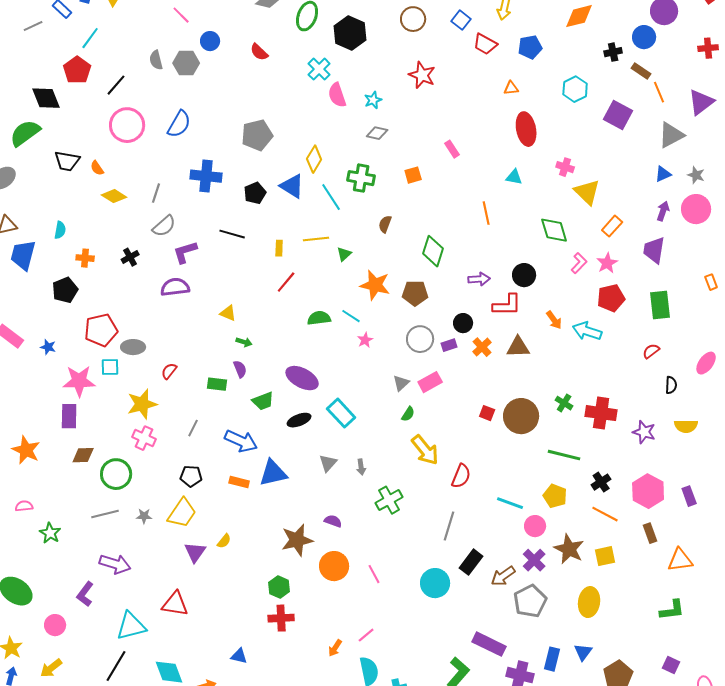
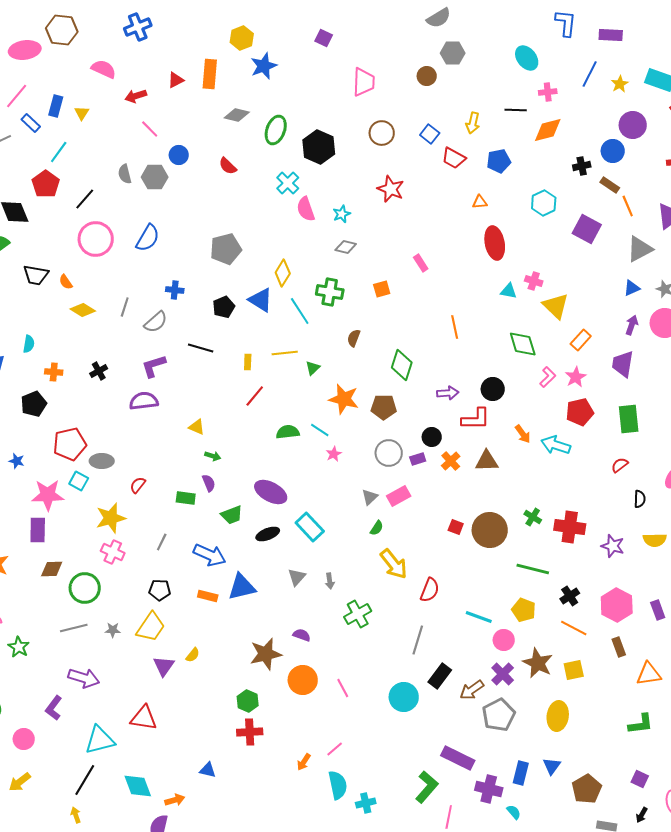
blue cross: (206, 176) -> (175, 290), size x0.6
cyan triangle: (514, 177) -> (509, 291), moved
gray semicircle: (164, 226) -> (156, 322), moved
cyan square: (110, 367) -> (79, 481), turned 30

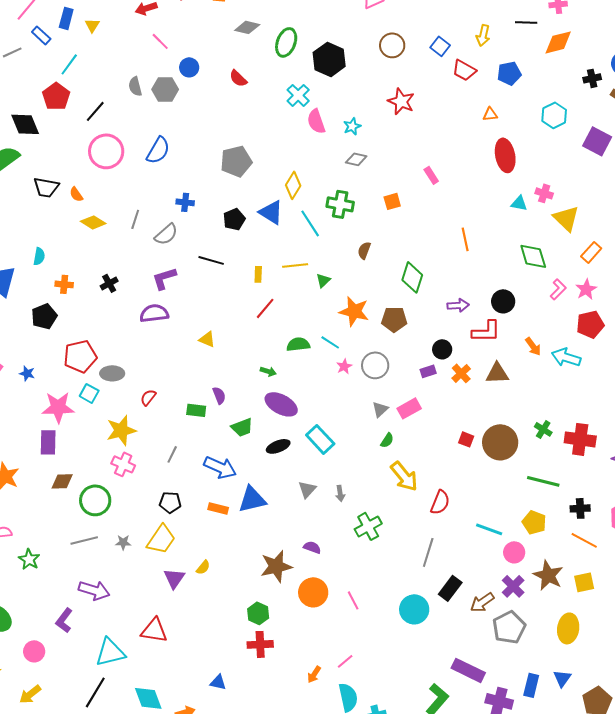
gray circle: (389, 453) -> (375, 365), moved
green arrow: (213, 456) -> (268, 371), moved
black cross: (570, 596) -> (580, 508), turned 30

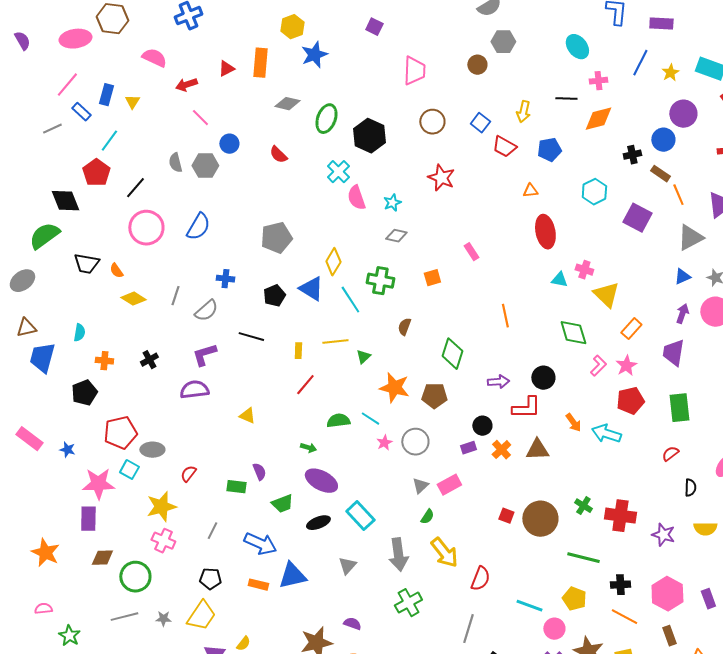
gray arrow: (340, 493) -> (398, 555), moved, size x2.0

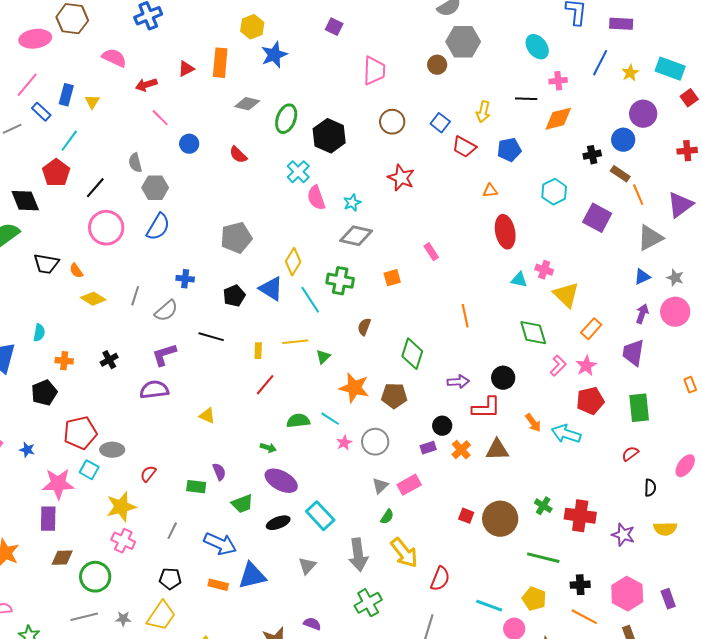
gray hexagon: (503, 42) -> (463, 42), size x1.4
gray hexagon: (205, 166) -> (155, 188), moved
gray diamond: (396, 236) -> (356, 236), size x1.5

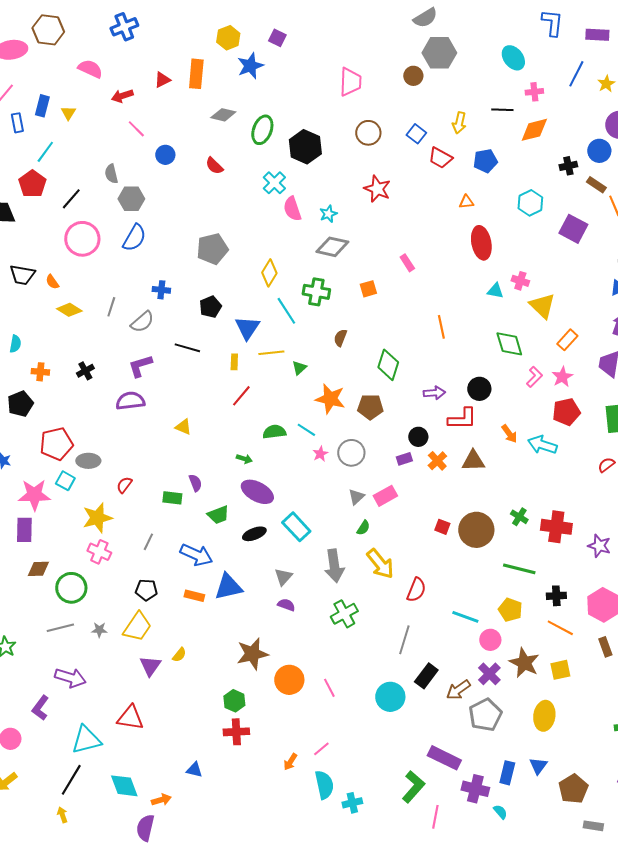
purple square: (334, 27) -> (277, 38), moved
blue rectangle: (41, 112) -> (17, 123), turned 36
blue triangle: (271, 289) -> (247, 328), moved, turned 32
purple semicircle: (312, 624) -> (286, 605), moved

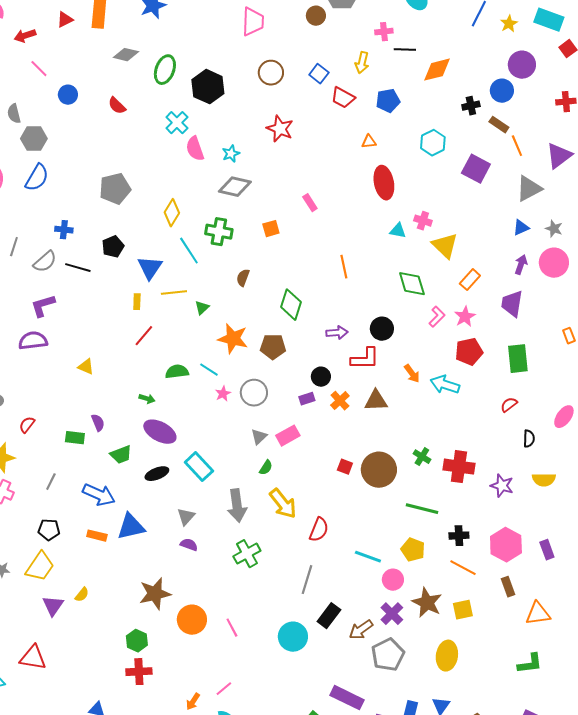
pink cross: (534, 92) -> (384, 32), moved
black line: (187, 348) -> (78, 268), moved

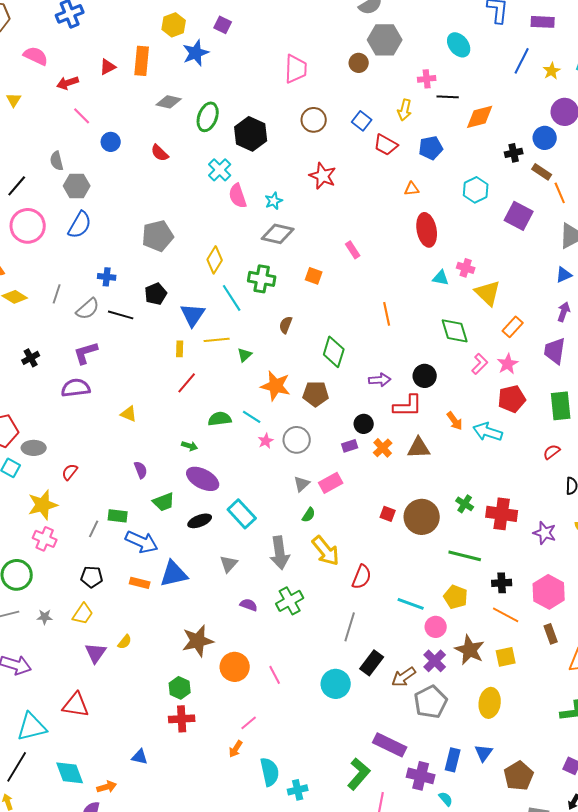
orange square: (271, 229) -> (314, 276), turned 36
green rectangle: (75, 438) -> (118, 516), moved
purple semicircle: (189, 545) -> (249, 605), moved
yellow trapezoid: (40, 567) -> (83, 614), size x0.7
pink line: (224, 689) -> (249, 723), moved

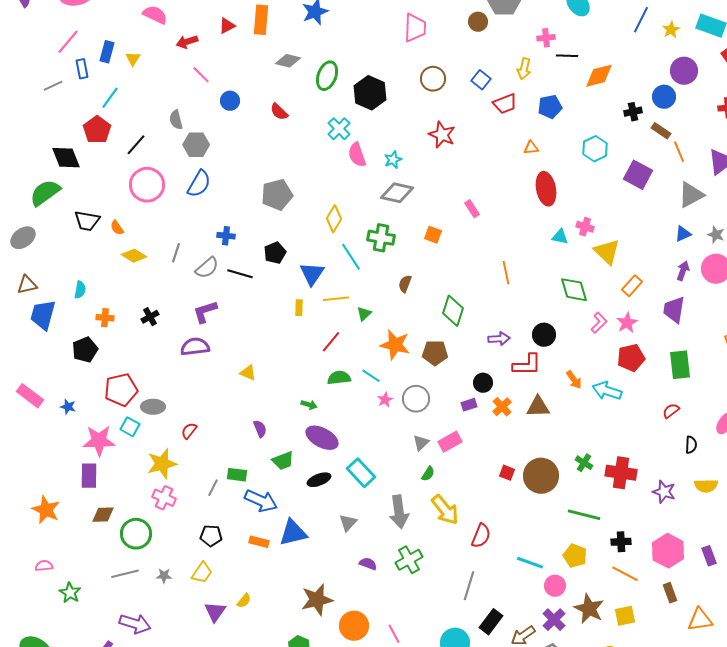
red trapezoid: (386, 145) -> (505, 104), turned -50
red line: (187, 383) -> (331, 342), moved

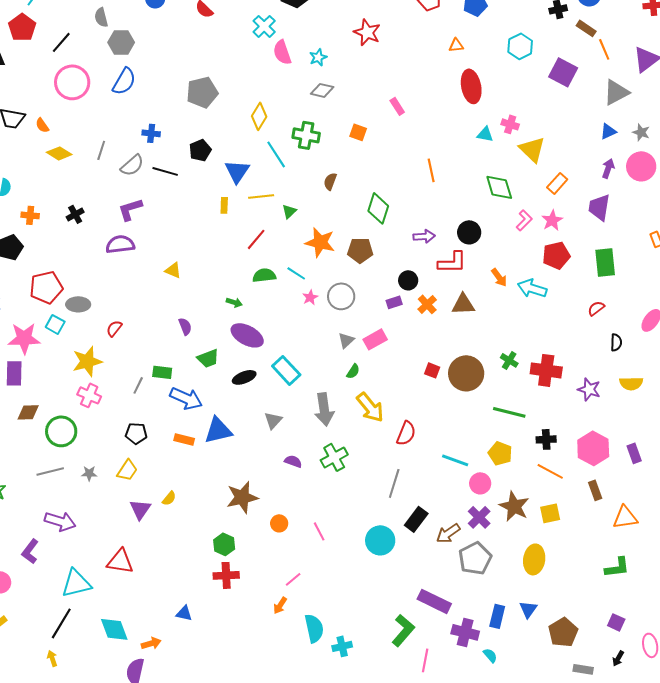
gray diamond: (397, 193) -> (322, 90), size x0.7
orange circle: (354, 626) -> (279, 523), size x0.6

